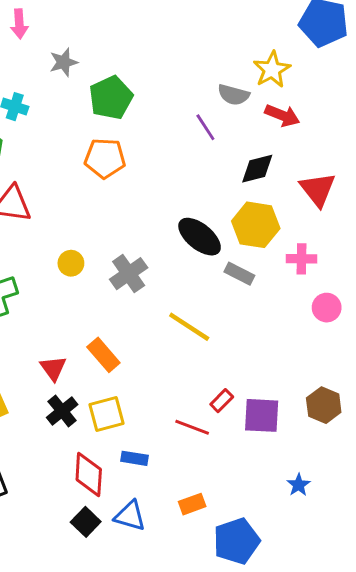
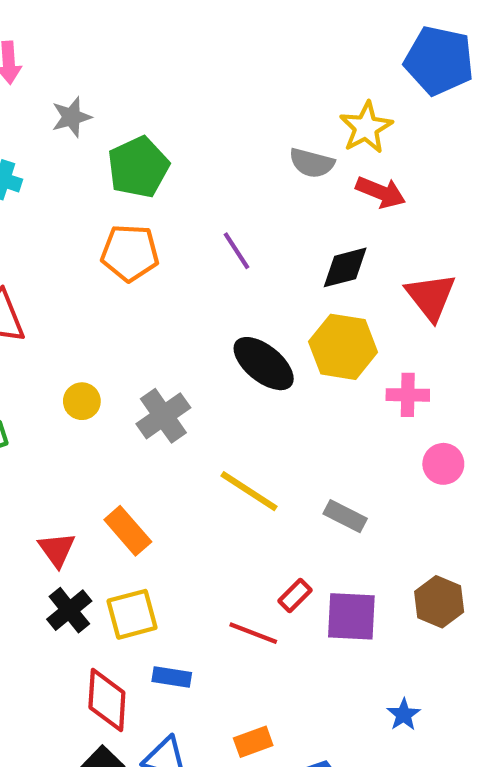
purple line: (205, 127) -> (236, 251), moved
gray rectangle: (239, 274) -> (345, 516), moved

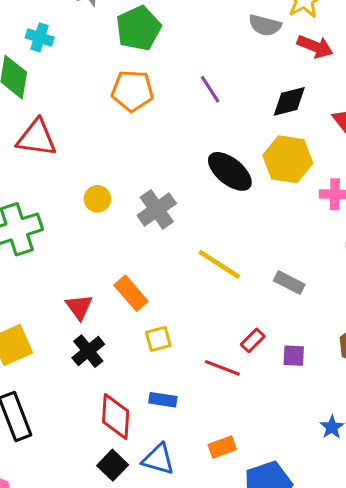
yellow square: (132, 614) -> (158, 339), moved, size x0.7
purple square: (351, 616) -> (294, 356), size x0.6

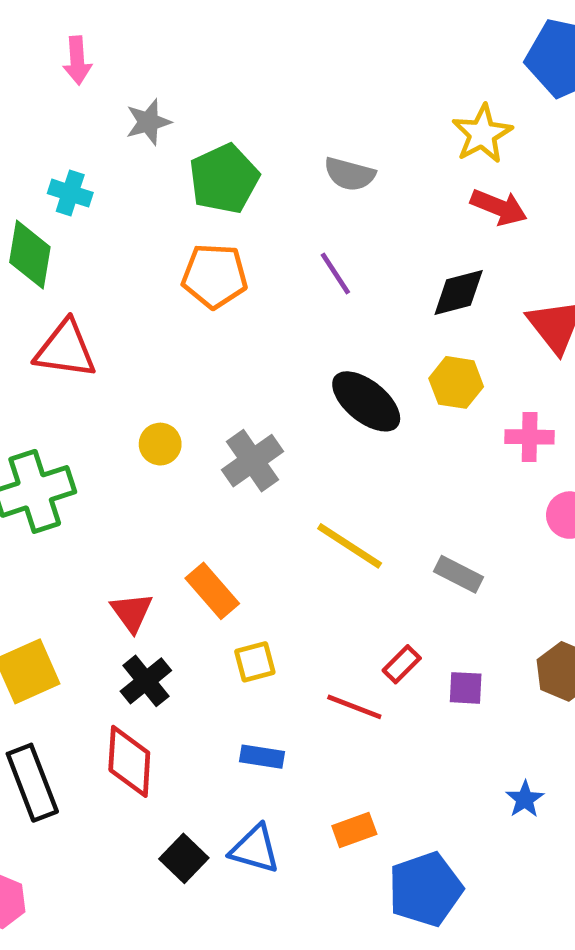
gray semicircle: (265, 25) -> (350, 174), moved
yellow hexagon: (288, 159) -> (456, 382), size x0.7
red diamond: (116, 417) -> (129, 761), moved

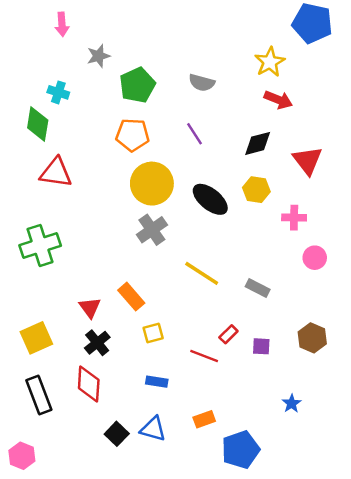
yellow circle: (160, 444) -> (152, 184), moved, size x2.0

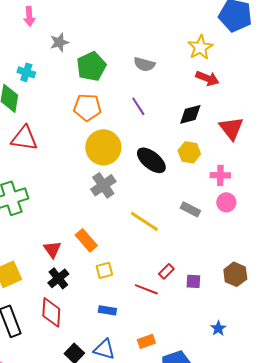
pink circle: (315, 258) -> (226, 202), moved
gray rectangle: (258, 288) -> (190, 209), moved

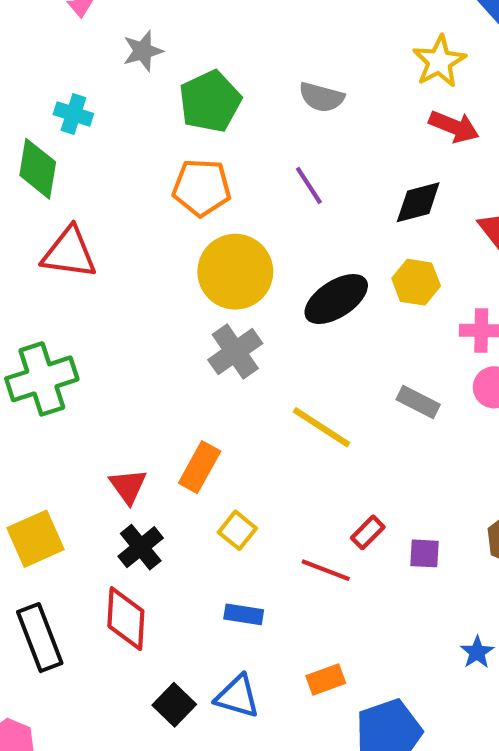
black ellipse: (151, 160) -> (336, 299), turned -72
orange rectangle: (86, 240) -> (200, 467), turned 70
yellow square: (104, 270) -> (237, 530), turned -36

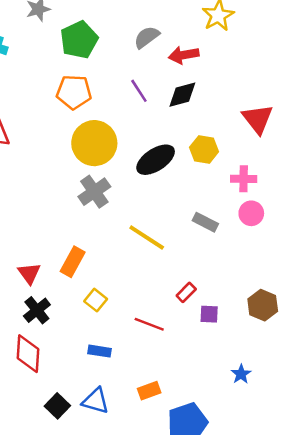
gray semicircle: (321, 97) -> (147, 37), turned 128
red arrow: (454, 127) -> (184, 55), moved, turned 148
black diamond: (418, 202) -> (182, 95), moved
red rectangle: (368, 532) -> (186, 292), moved

